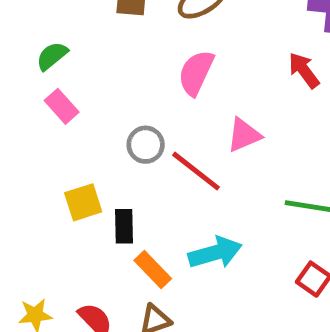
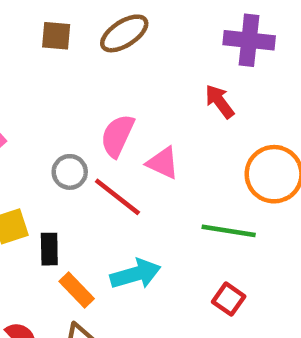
pink semicircle: (196, 73) -> (117, 136), moved
pink triangle: (244, 135) -> (163, 163), turned 48

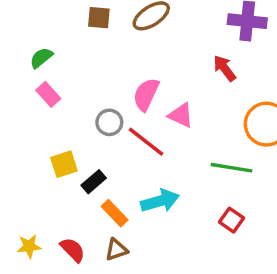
black rectangle: (49, 249) -> (94, 182), turned 50

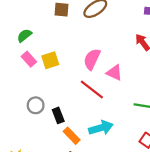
gray circle: (109, 122) -> (36, 105), moved
yellow square: (64, 164) -> (50, 60), moved
black rectangle: (94, 182) -> (58, 115), turned -70

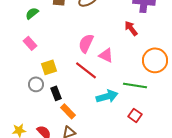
green semicircle: (24, 36) -> (32, 13), moved
yellow square: (50, 60) -> (49, 67), moved
cyan arrow: (101, 128) -> (107, 96), moved

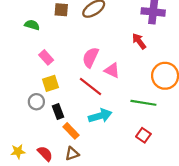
green semicircle: (32, 13) -> (32, 25), turned 56
pink rectangle: (30, 43) -> (46, 57), moved
cyan arrow: (107, 96) -> (100, 116), moved

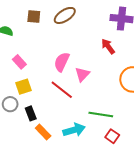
pink triangle: (112, 70) -> (82, 74), turned 49
green line: (143, 103) -> (101, 114), moved
cyan arrow: (100, 116) -> (74, 130), moved

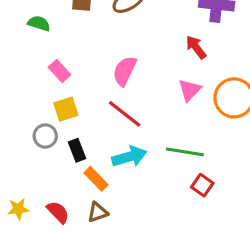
pink triangle: (82, 74) -> (190, 90), moved
cyan arrow: (74, 130) -> (129, 157), moved

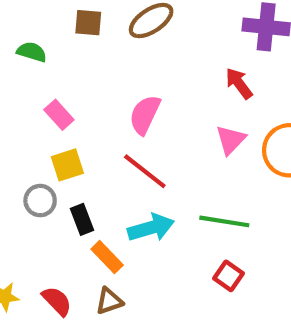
red square: (202, 185) -> (229, 276), moved

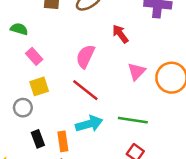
green semicircle: (32, 52) -> (19, 29), moved
red arrow: (239, 83) -> (120, 34), moved
black rectangle: (82, 219) -> (38, 139), moved
orange rectangle: (107, 257) -> (63, 141), turned 36

